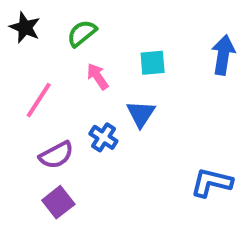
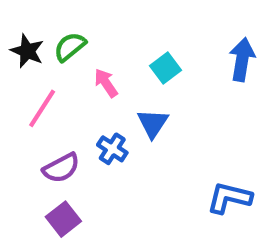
black star: (25, 27) -> (27, 51), moved
green semicircle: (82, 33) -> (70, 47), moved
cyan square: (153, 63) -> (165, 68), turned -32

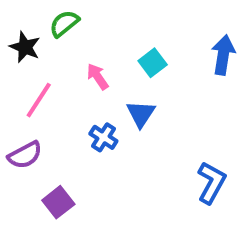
green semicircle: (70, 47) -> (64, 24), moved
purple semicircle: (61, 168) -> (25, 155), moved
blue L-shape: (229, 198) -> (211, 183), turned 105

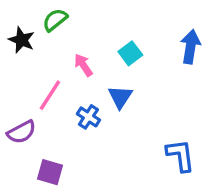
pink line: (39, 100) -> (50, 95), moved
blue L-shape: (211, 183) -> (180, 155), turned -36
purple square: (58, 202) -> (50, 172), turned -36

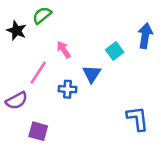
cyan square: (130, 53) -> (115, 51), moved
blue cross: (88, 117) -> (68, 89), turned -30

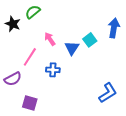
blue triangle: (92, 74) -> (72, 48), moved
blue L-shape: (138, 118) -> (108, 93), turned 65

